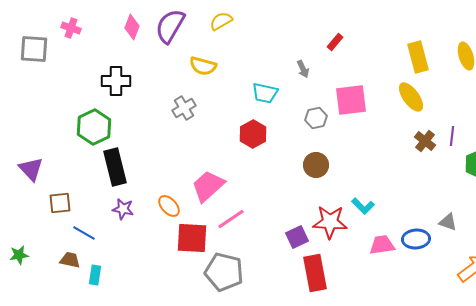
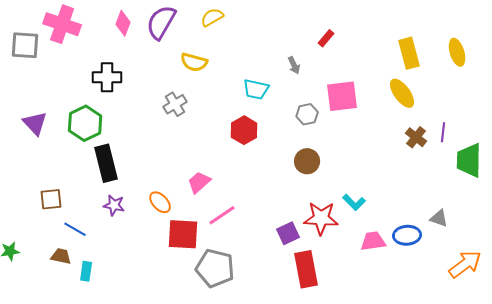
pink cross: (71, 28) -> (62, 24), size x1.8
purple triangle: (31, 169) -> (35, 123), moved
pink trapezoid: (208, 186) -> (199, 182), size x0.7

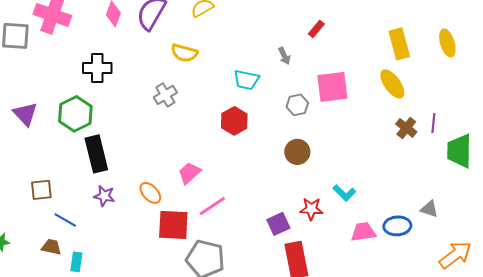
red star: (321, 218) -> (311, 209), size x0.7

